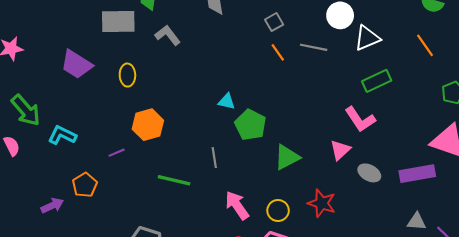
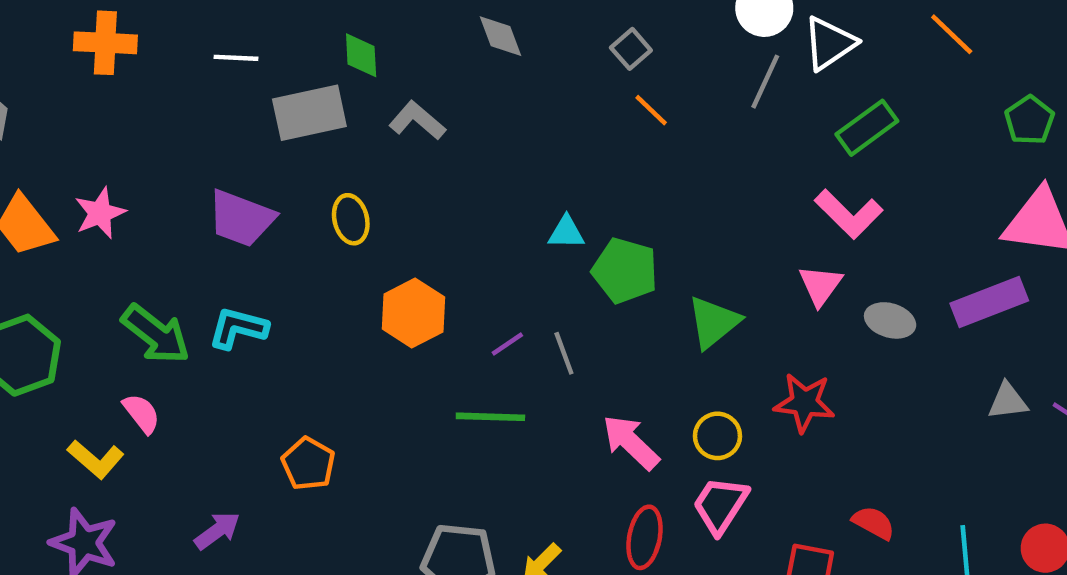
gray line: (314, 47) -> (765, 82), moved, turned -65
cyan L-shape: (62, 135) -> (238, 328), moved
purple line: (117, 153) -> (507, 344), moved
purple arrow: (52, 205) -> (217, 531), moved

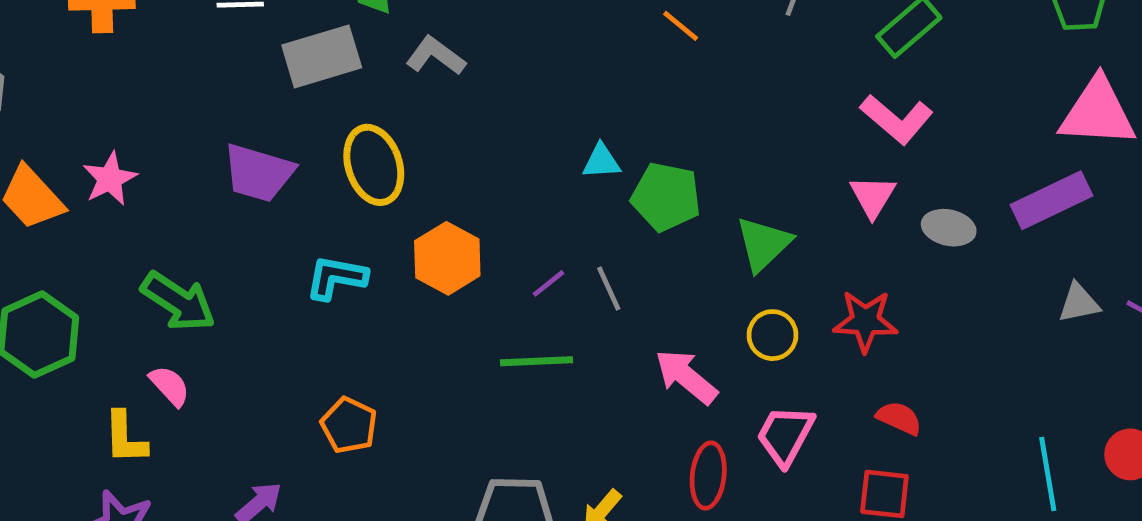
yellow ellipse: (351, 219) -> (374, 165), size x1.5
cyan L-shape: (238, 328) -> (336, 278), moved
yellow circle: (717, 436) -> (773, 335), moved
yellow L-shape: (96, 459) -> (125, 438), turned 52
red semicircle: (874, 523) -> (899, 418), moved

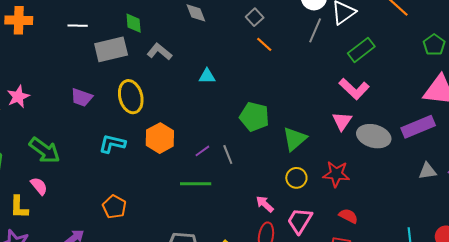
cyan triangle: (601, 161) -> (207, 76), moved
purple trapezoid: (259, 173) -> (82, 97), size x0.7
gray ellipse: (949, 228) -> (374, 136), size x1.5
pink arrow: (686, 377) -> (265, 204), moved, size x0.7

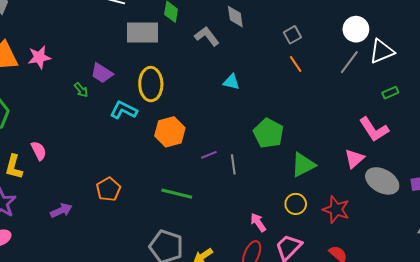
green rectangle: (361, 50) -> (390, 93), size x0.6
gray L-shape: (159, 52) -> (207, 36), moved
cyan L-shape: (112, 144) -> (124, 110), moved
green arrow: (45, 150) -> (81, 90), moved, size x0.5
green line: (196, 184) -> (177, 194), moved

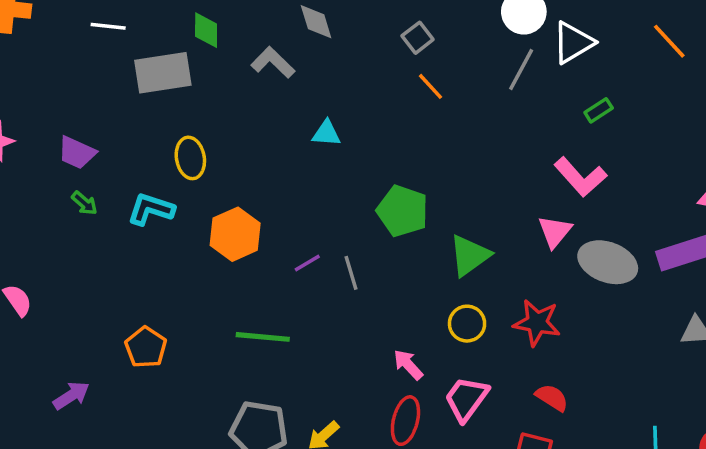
purple trapezoid: (102, 73) -> (77, 153), moved
yellow ellipse: (151, 84) -> (190, 158), size x0.7
green arrow: (81, 90) -> (84, 203), moved

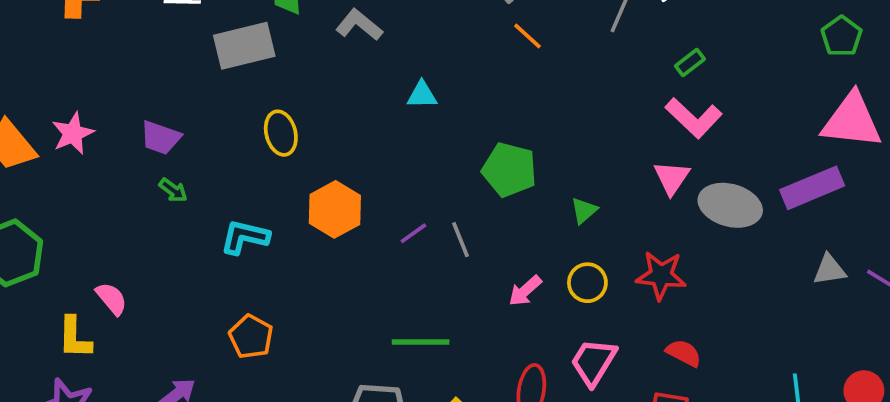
green rectangle: (599, 110) -> (690, 63), moved
cyan L-shape: (151, 209) -> (245, 237), moved
green triangle: (470, 255) -> (584, 211), size x0.6
green line: (263, 337) -> (421, 342), moved
pink arrow: (408, 365) -> (525, 291), moved, turned -84

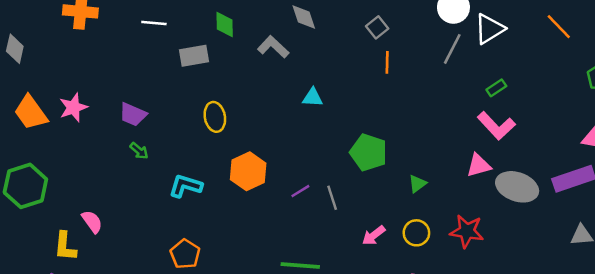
orange line: (528, 36) -> (387, 62), turned 45
gray rectangle: (244, 46) -> (194, 56), size x0.7
pink triangle: (672, 178) -> (479, 165), turned 36

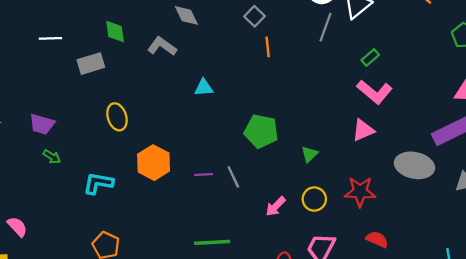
gray ellipse: (517, 187) -> (414, 165), moved
purple line: (300, 191) -> (204, 175), turned 36

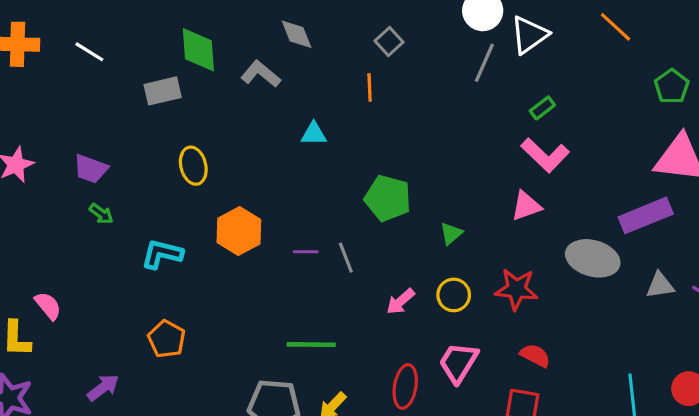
green diamond: (115, 32) -> (198, 50), size x1.4
white line: (50, 38) -> (89, 52), moved, turned 30
orange line: (268, 47) -> (370, 88), moved

